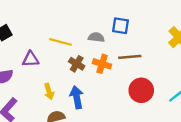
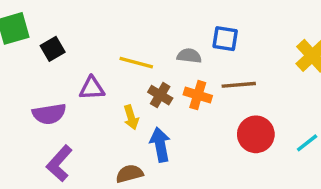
yellow arrow: (49, 91) -> (131, 117), moved

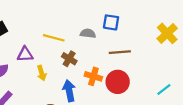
orange cross: (198, 95) -> (93, 76), moved
yellow arrow: (131, 117) -> (42, 73), moved
red circle: (256, 134) -> (118, 82), moved

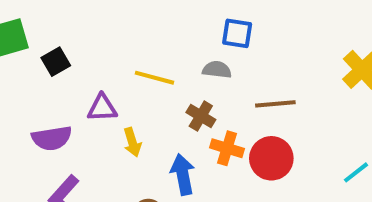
blue square: (111, 22) -> (237, 33), moved
brown cross: (69, 59) -> (201, 116), moved

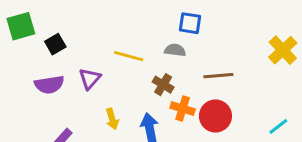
purple triangle: (102, 108) -> (90, 79), turned -45
purple semicircle: (52, 138) -> (49, 85), moved
yellow arrow: (132, 142) -> (112, 119), moved

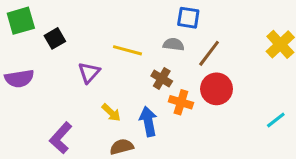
brown line: (218, 76) -> (209, 53), moved, turned -48
purple semicircle: (49, 85) -> (19, 78), moved
red circle: (215, 116) -> (217, 89), moved
yellow arrow: (112, 119) -> (111, 113), turned -30

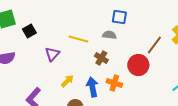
brown line: (209, 53) -> (154, 45), moved
orange cross: (181, 102) -> (114, 83), moved
yellow arrow: (111, 113) -> (67, 81), turned -88

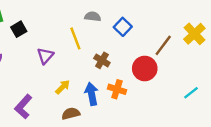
blue square: (119, 17) -> (123, 27), moved, turned 35
gray semicircle: (109, 35) -> (93, 16), moved
yellow line: (78, 39) -> (75, 38), turned 54

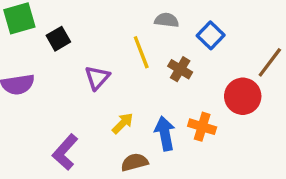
brown cross: (102, 60) -> (180, 69), moved

